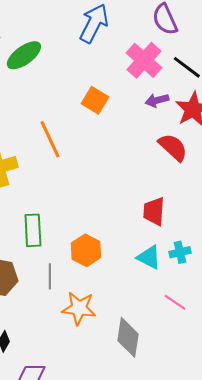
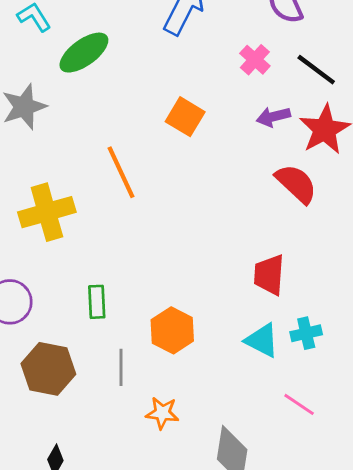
pink cross: (144, 60) -> (255, 60), size x0.6
green rectangle: (33, 230) -> (97, 302), size x0.7
orange star: (79, 308) -> (162, 413), size x0.7

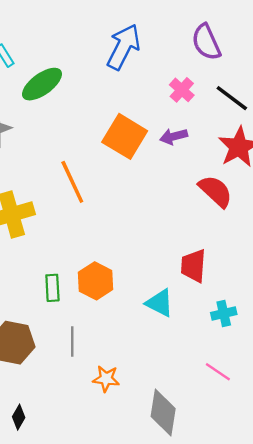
orange square: (185, 117) -> (125, 136), size x1.4
purple arrow: (273, 117) -> (174, 136), moved
orange hexagon: (172, 330) -> (96, 281), moved
cyan triangle: (262, 340) -> (160, 303), moved

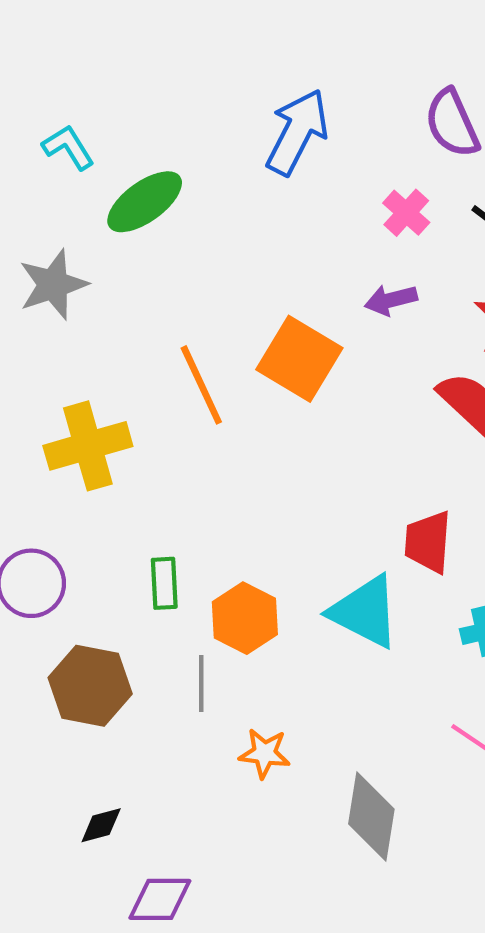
orange square: (125, 136) -> (299, 359), moved
orange hexagon: (96, 281) -> (245, 618), moved
cyan triangle: (160, 303) -> (365, 612), size x1.4
black diamond: (19, 417) -> (101, 825), turned 45

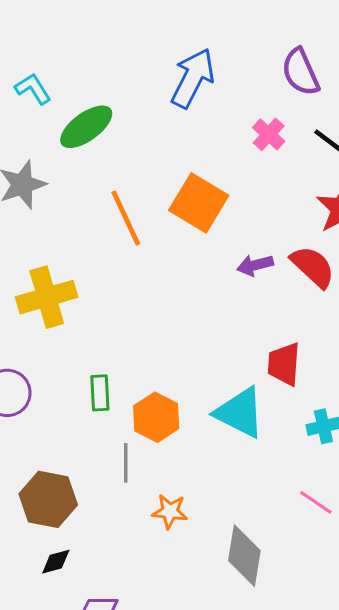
purple arrow: (391, 300) -> (255, 265), moved
orange square: (299, 359) -> (199, 203), moved
orange line: (201, 385) -> (126, 218), moved
brown hexagon: (90, 686) -> (48, 499), moved

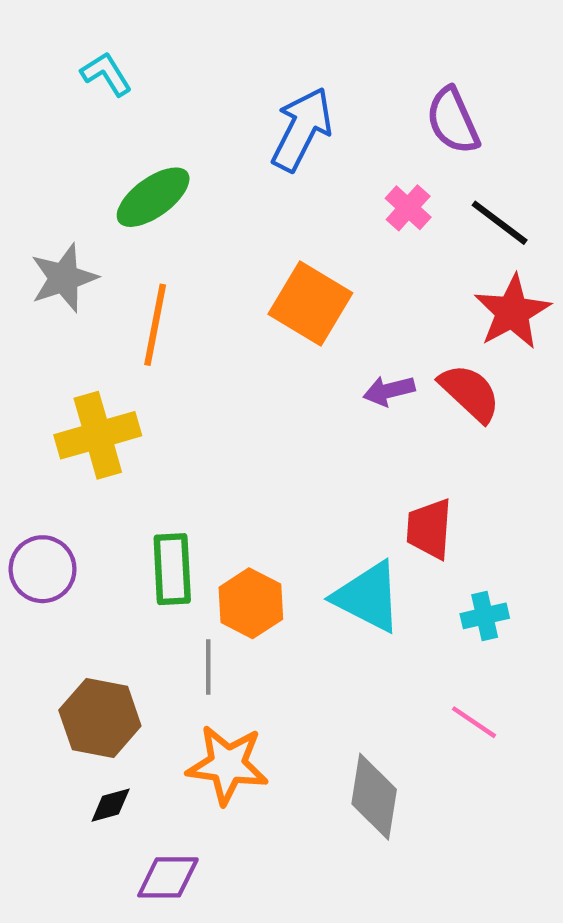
cyan L-shape: (33, 89) -> (106, 74), moved
orange line: (126, 218) -> (155, 325), moved, turned 36
green rectangle: (100, 393) -> (172, 569), size x1.4
orange star: (170, 511) -> (227, 765), moved, size x1.6

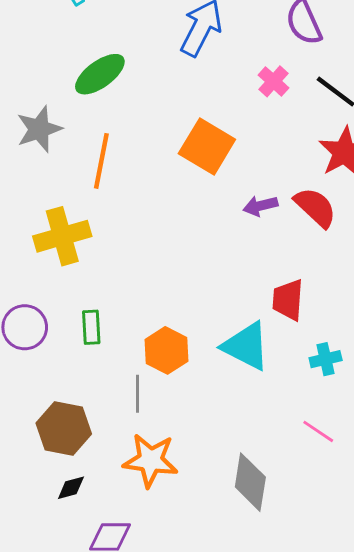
green rectangle: (172, 569) -> (91, 327), moved, size x0.7

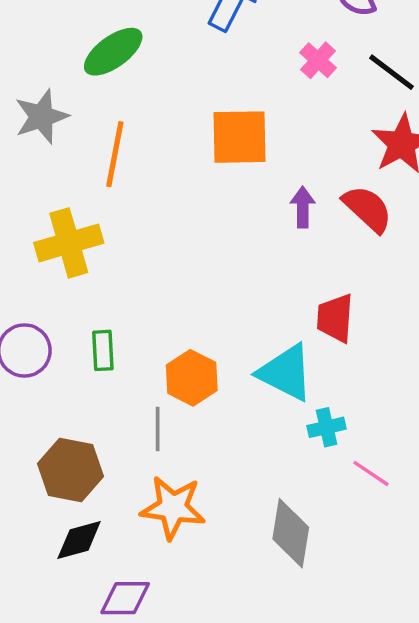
orange square: (207, 146) -> (240, 137), turned -32
purple arrow: (260, 206) -> (303, 207), turned 104
cyan cross: (326, 359) -> (327, 427), moved
black diamond: (71, 488) -> (79, 540), size x1.4

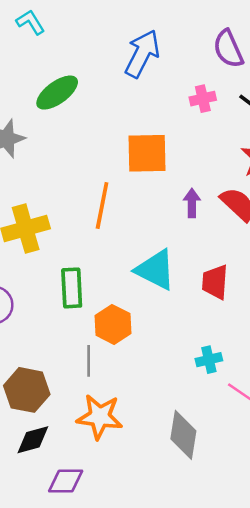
pink cross: (318, 60) -> (203, 99), turned 35
orange line: (115, 154) -> (102, 205), moved
green rectangle: (103, 350) -> (72, 288), moved, size x1.4
cyan triangle: (286, 373) -> (155, 270), moved

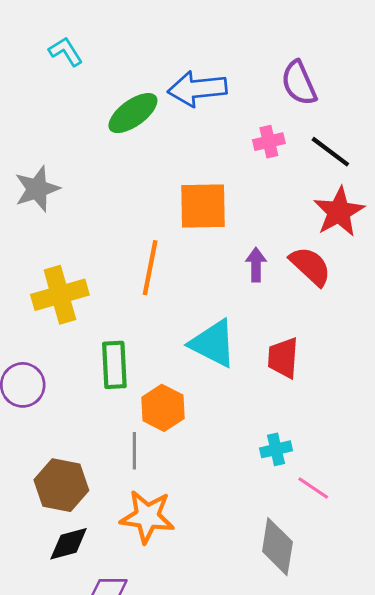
blue arrow: (142, 54) -> (197, 89), turned -123
green ellipse: (57, 93) -> (133, 113), moved
gray diamond: (183, 435) -> (277, 547), moved

